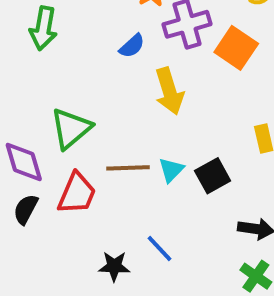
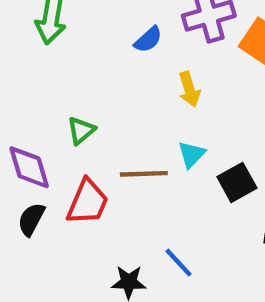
yellow arrow: (169, 91) -> (189, 89), size x0.7
green triangle: (71, 129) -> (81, 130), size x0.6
cyan triangle: (171, 170) -> (191, 154), moved

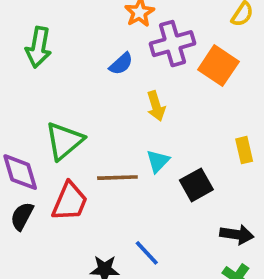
green triangle: (81, 130) -> (64, 141), size x1.6

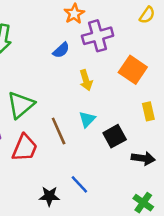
orange square: (218, 66) -> (133, 70), moved
brown line: (117, 178) -> (59, 131), turned 68
black arrow: (237, 235) -> (143, 158), moved

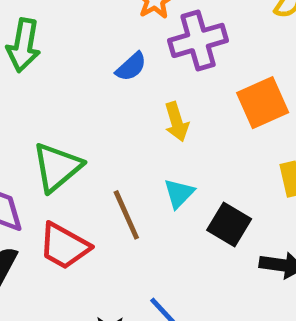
orange square: (133, 70) -> (263, 103), turned 32
black square: (115, 136) -> (229, 225), turned -30
red trapezoid: (25, 148) -> (64, 246), turned 96

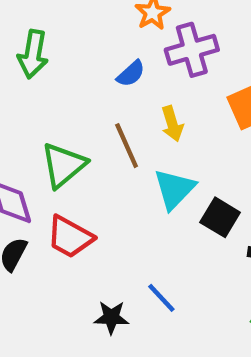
cyan triangle: (179, 193) -> (174, 189), size x1.5
brown line: (126, 215) -> (127, 146), moved

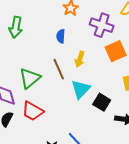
purple cross: (192, 50) -> (102, 25), moved, turned 35
blue semicircle: (131, 74) -> (61, 36), turned 136
yellow arrow: (172, 124) -> (80, 59), turned 35

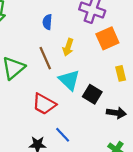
cyan triangle: (81, 89) -> (69, 80), turned -30
red trapezoid: (33, 111) -> (44, 104), moved

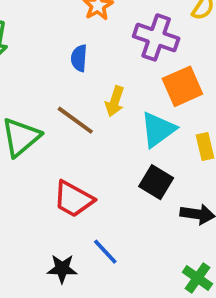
brown line: (45, 58) -> (75, 120), turned -30
cyan triangle: (69, 80) -> (158, 130), moved, turned 40

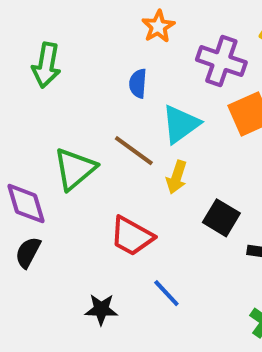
yellow arrow: (115, 101) -> (177, 177), moved
cyan triangle: (158, 130) -> (181, 124), moved
black star: (62, 269) -> (101, 309), moved

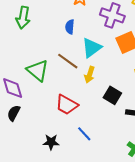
green triangle: (75, 169) -> (38, 70), turned -40

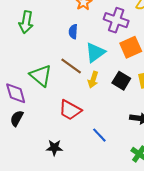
black square: (112, 95) -> (121, 81), moved
blue line: (84, 134) -> (99, 135), moved

